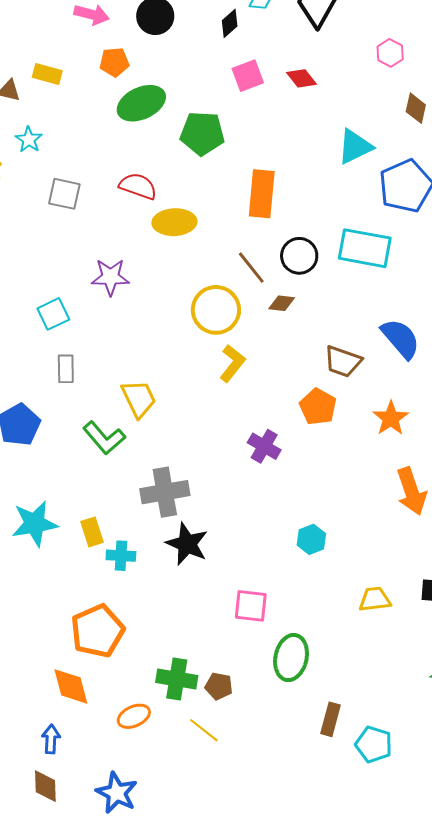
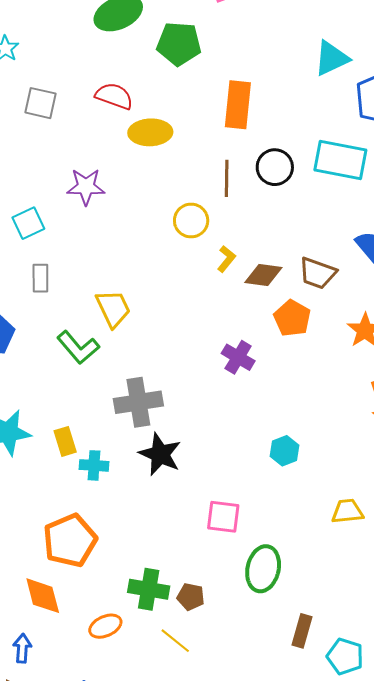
brown line: (251, 268) -> (227, 178), turned 39
brown diamond: (282, 303) -> (263, 275), moved, size x1.4
yellow circle: (216, 310) -> (191, 220), size x0.7
yellow L-shape: (232, 363) -> (226, 259), moved, size x0.7

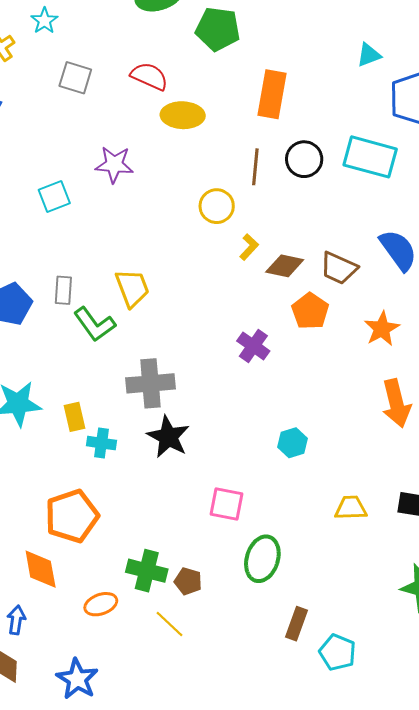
cyan triangle: (331, 58) -> (369, 55), size x0.7
gray rectangle: (40, 278) -> (63, 290), moved

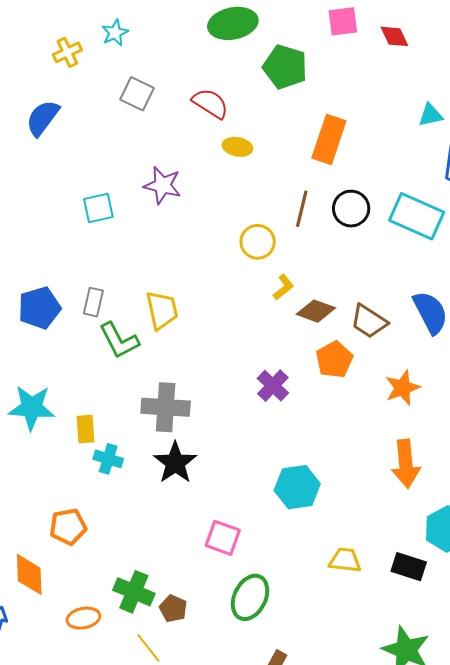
yellow ellipse: (183, 115) -> (237, 147), size x0.7
cyan hexagon: (293, 443) -> (297, 487), size x1.5
orange pentagon: (72, 516) -> (68, 527), size x0.7

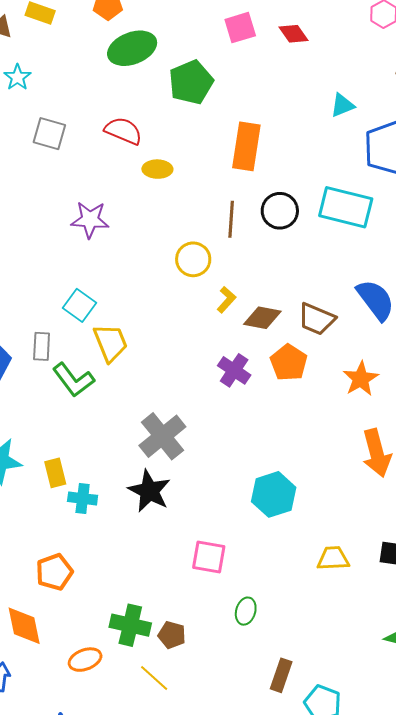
green pentagon: (285, 67) -> (191, 82), turned -30
cyan square: (98, 208) -> (79, 305), moved, turned -32
purple cross: (273, 386) -> (234, 370), moved
gray cross: (166, 407) -> (162, 436), moved, turned -33
green ellipse: (250, 597) -> (246, 611), size x0.6

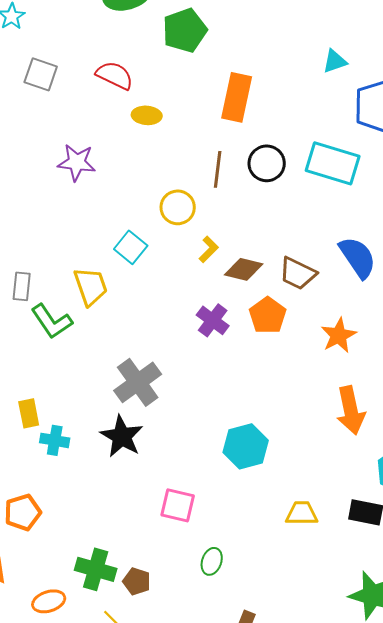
cyan square: (79, 305) -> (131, 247), moved

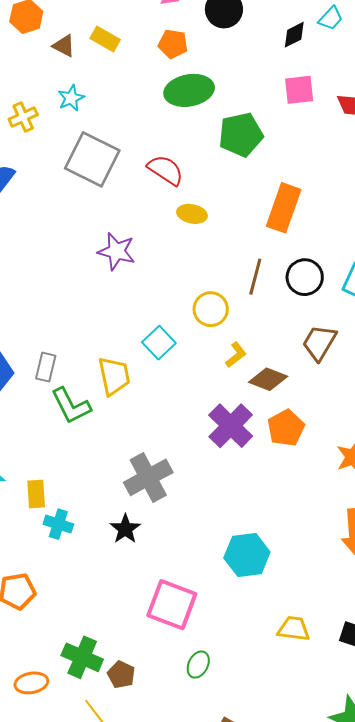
gray square: (41, 74) -> (92, 159), size x1.6
brown trapezoid: (298, 273) -> (319, 343), moved, turned 87
purple cross: (213, 320) -> (231, 426), size x1.4
black star: (122, 436) -> (125, 529), size x0.7
pink square: (178, 505) -> (172, 605), size x1.4

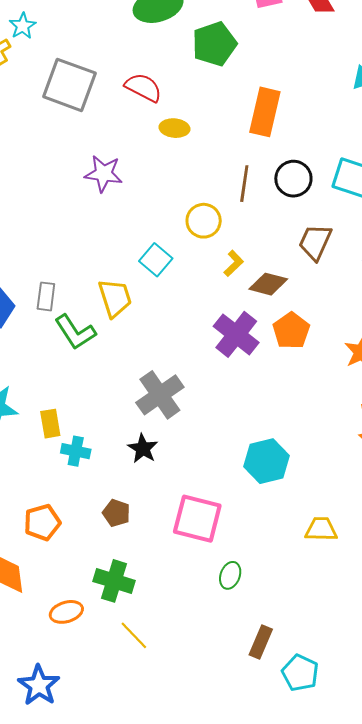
cyan star: (71, 98) -> (23, 26), moved
brown pentagon: (121, 675) -> (116, 513), moved

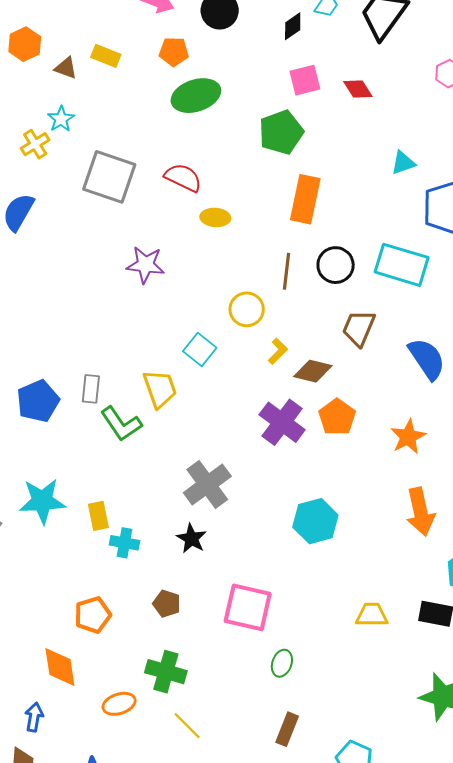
green pentagon: (214, 44) -> (281, 132), moved
cyan hexagon: (267, 461) -> (315, 521), moved
brown rectangle: (261, 642) -> (287, 729), moved

